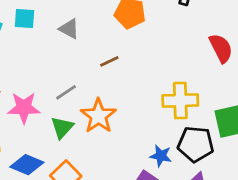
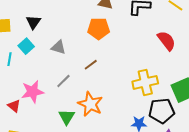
cyan square: (25, 18) -> (26, 46), turned -35
gray line: (66, 92) -> (63, 81), moved
pink star: (24, 108) -> (33, 92), moved

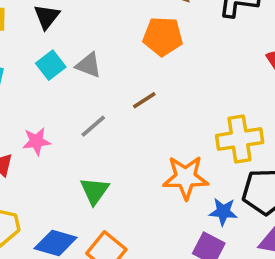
cyan square: (26, 46) -> (51, 65), moved
pink star: (33, 92) -> (36, 141), size x0.7
orange star: (90, 104) -> (186, 177), moved, turned -30

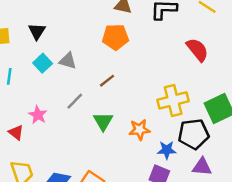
pink star: (36, 141) -> (38, 115), turned -30
orange star: (186, 177) -> (140, 130), size x0.7
green triangle: (94, 191) -> (103, 121), moved

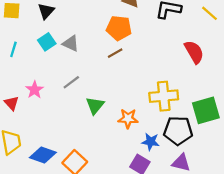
brown line: (107, 81) -> (115, 53), moved

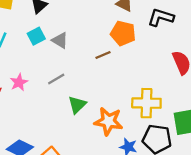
orange pentagon: (119, 28) -> (123, 33), moved
orange star: (128, 118) -> (108, 121), size x1.4

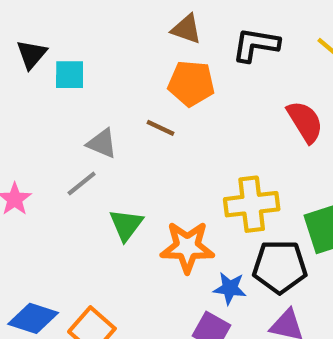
cyan square: (36, 36) -> (70, 75), moved, turned 36
gray triangle: (60, 40) -> (102, 143), moved
brown line: (103, 55) -> (160, 128), turned 56

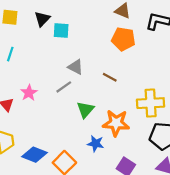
brown line: (160, 128) -> (110, 77), moved
blue star: (230, 288) -> (96, 144), moved

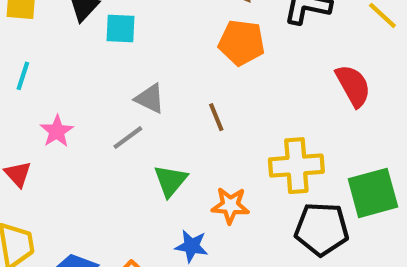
brown line: (110, 77) -> (216, 117), turned 40
pink star: (29, 93) -> (57, 131), moved
orange star: (116, 123) -> (230, 205), size x0.7

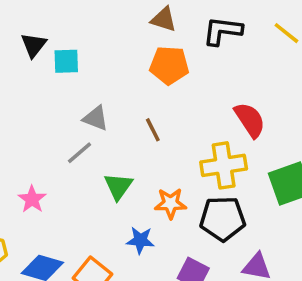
red semicircle: (353, 86) -> (250, 120), moved
pink star: (57, 131) -> (32, 199), moved
black pentagon: (322, 229) -> (223, 219), moved

